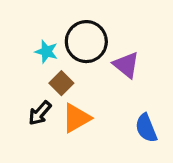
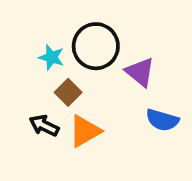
black arrow: (40, 113) -> (44, 126), turned 75
blue semicircle: (146, 128) -> (162, 120), moved, turned -52

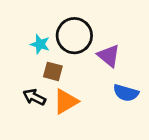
brown square: (68, 92) -> (53, 71), turned -30

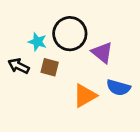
black arrow: (34, 97) -> (19, 66), moved
orange triangle: (66, 101) -> (85, 96), moved

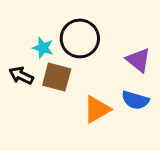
purple triangle: (102, 53) -> (138, 60), moved
brown square: (50, 67) -> (57, 77), size x1.4

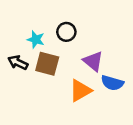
black circle: (80, 38) -> (66, 32), size x0.6
purple triangle: (138, 60) -> (93, 61), moved

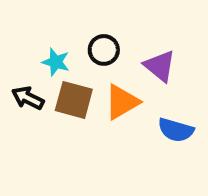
purple triangle: (93, 61) -> (160, 66), moved
orange triangle: (80, 91) -> (122, 102), moved

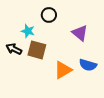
black circle: (104, 50) -> (49, 15), moved
orange triangle: (122, 102) -> (63, 70), moved

